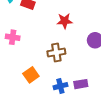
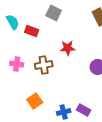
brown cross: (56, 52) -> (44, 65), moved
purple rectangle: (81, 84) -> (84, 110), turned 40

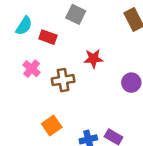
cyan semicircle: (13, 22) -> (24, 26), turned 63
pink cross: (17, 64) -> (32, 69), moved, turned 32

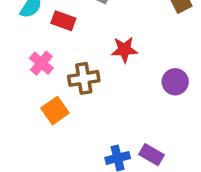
orange square: (52, 125) -> (55, 111), moved

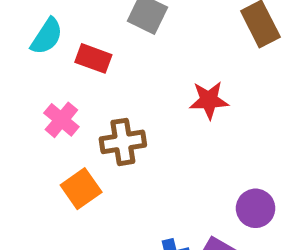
red star: (124, 50) -> (209, 100), moved
purple circle: (175, 82) -> (256, 208), moved

